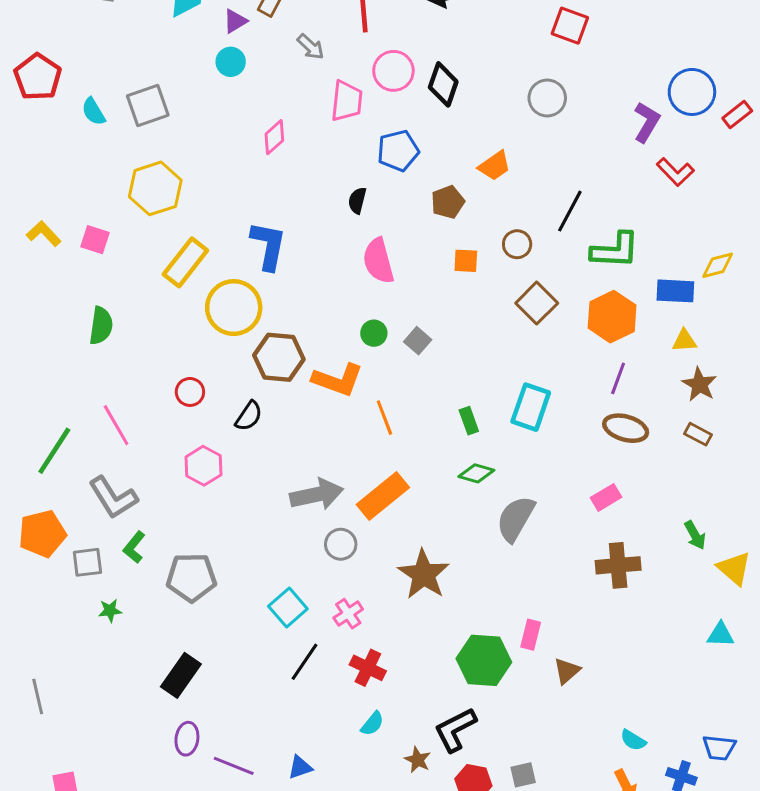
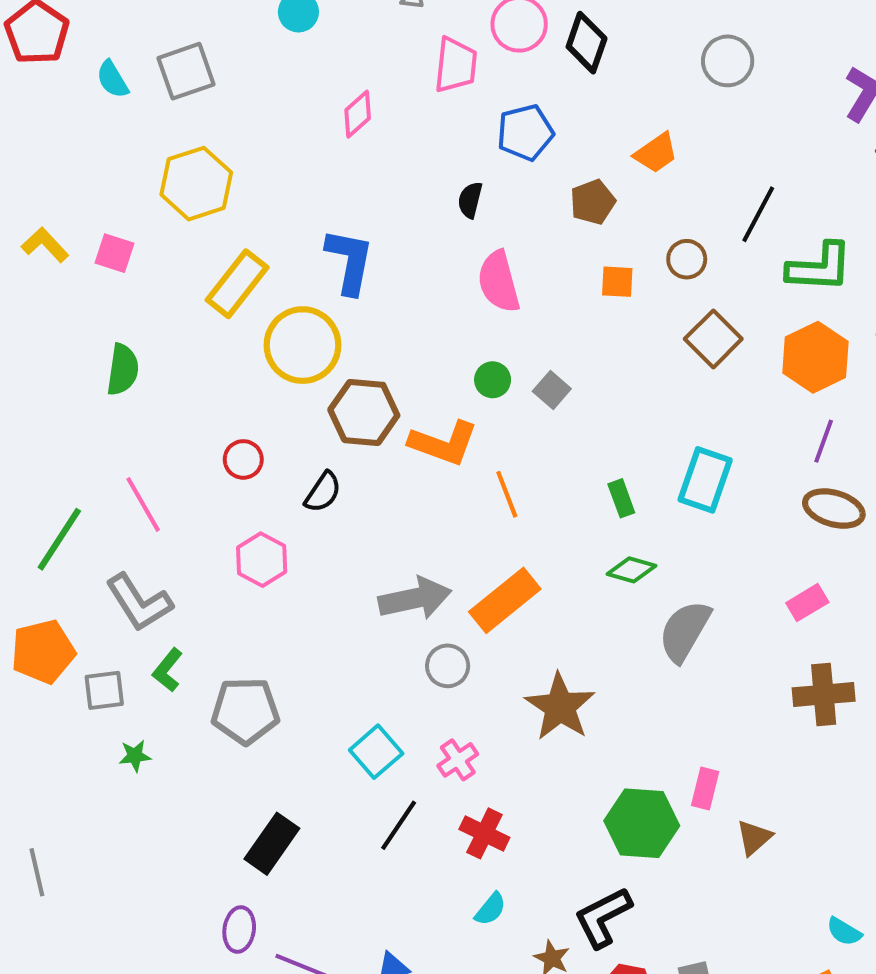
black rectangle: (181, 675) -> (272, 844), moved

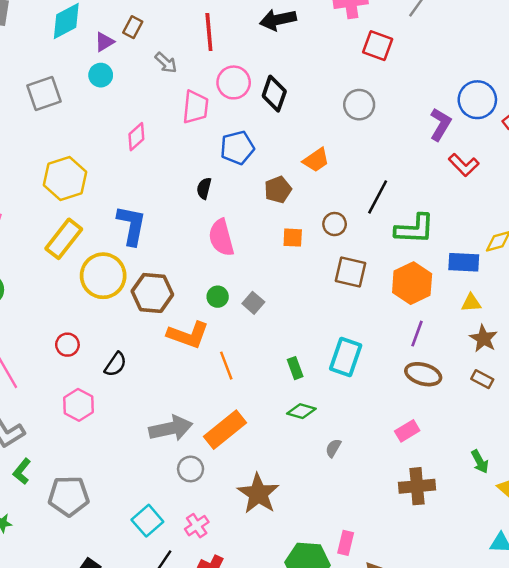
gray square: (186, 71) -> (44, 94), moved
yellow hexagon: (196, 184) -> (65, 178), moved
brown square: (713, 339) -> (351, 272), turned -32
brown hexagon: (364, 412) -> (152, 293), moved
gray semicircle: (685, 631) -> (333, 448), size x0.5

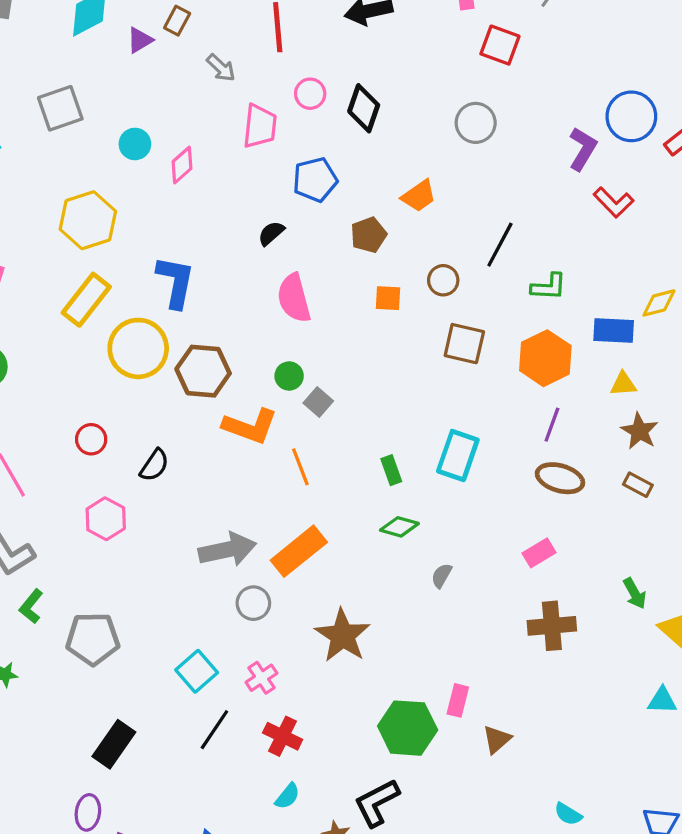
cyan circle: (101, 75) -> (135, 144), moved
pink circle: (234, 82) -> (310, 94), size x0.7
black semicircle: (204, 188) -> (271, 233), turned 35
green L-shape: (415, 229) -> (549, 287), size x0.7
gray square: (253, 303) -> (318, 402), moved

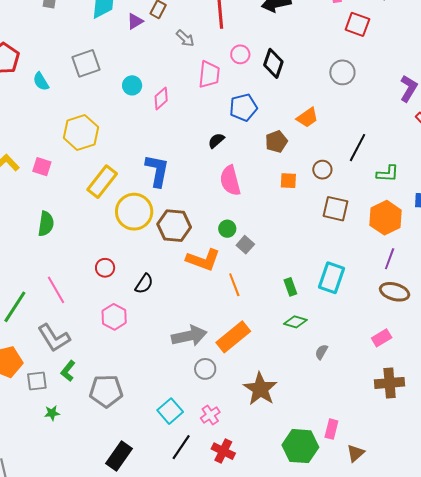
yellow hexagon: (88, 220) -> (81, 133), moved

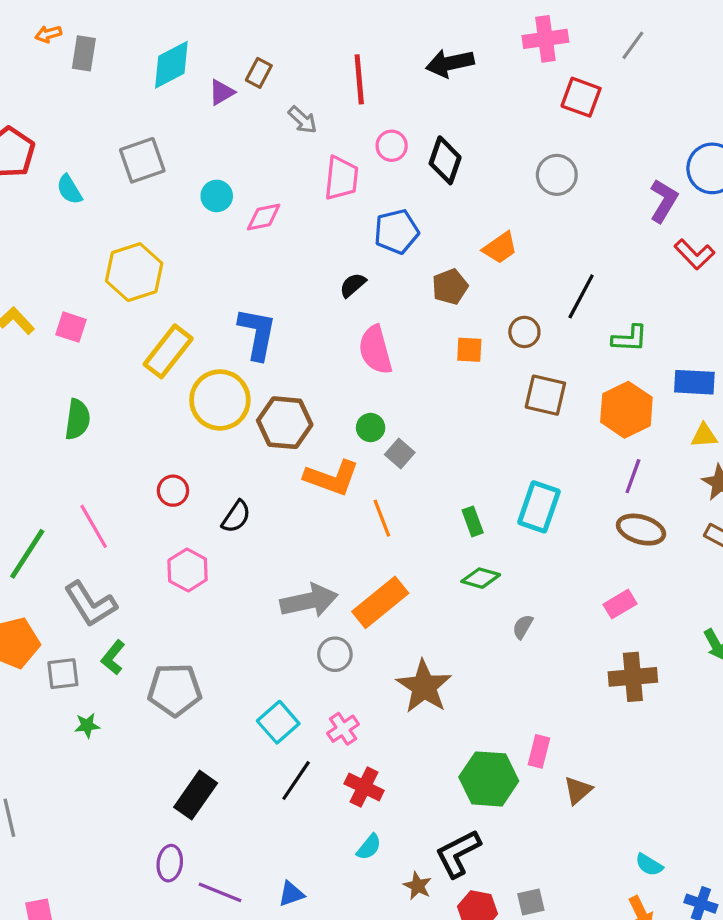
pink diamond: (161, 98) -> (264, 217), turned 30

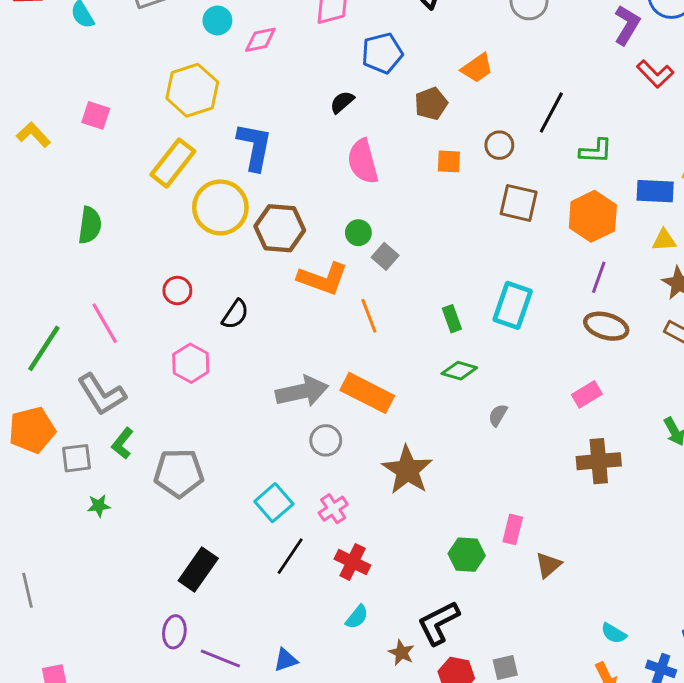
yellow hexagon: (134, 272) -> (192, 90), moved
pink square: (71, 327) -> (96, 115), moved
orange rectangle: (380, 602) -> (367, 393), turned 66
green hexagon: (489, 779) -> (467, 555), size x0.7

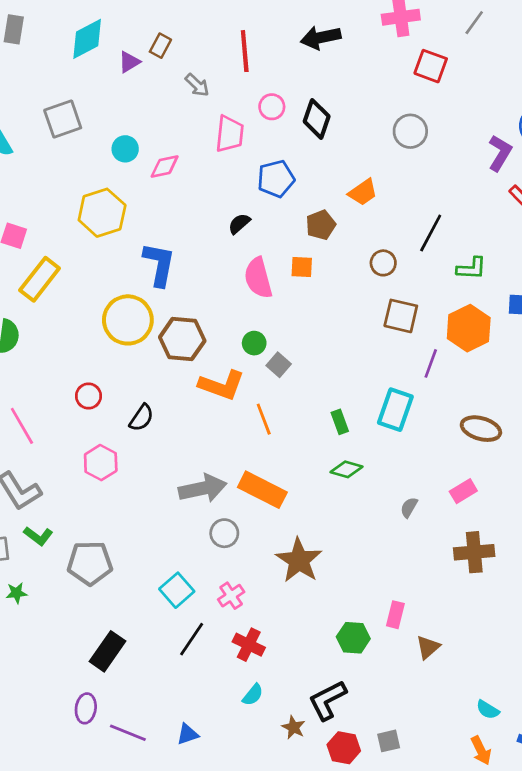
orange square: (449, 161) -> (302, 267), moved
yellow rectangle: (173, 163) -> (40, 279), moved
purple line: (599, 277) -> (431, 363), moved
gray semicircle: (498, 415) -> (409, 507), moved
green L-shape: (122, 443) -> (38, 536), turned -92

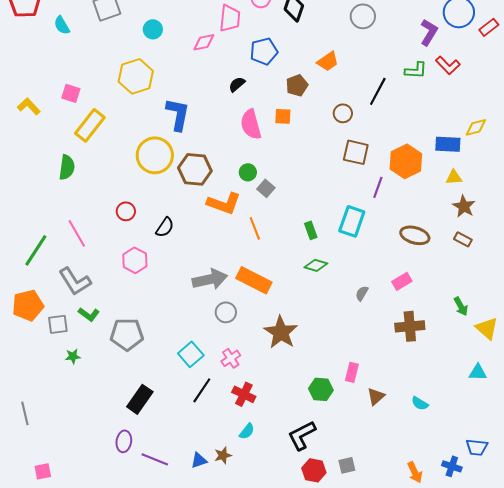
pink diamond: (165, 167) -> (204, 42), moved
green L-shape: (471, 268) -> (416, 70), moved
cyan semicircle: (488, 710) -> (420, 403), moved
brown star: (294, 727) -> (223, 455), moved, turned 30

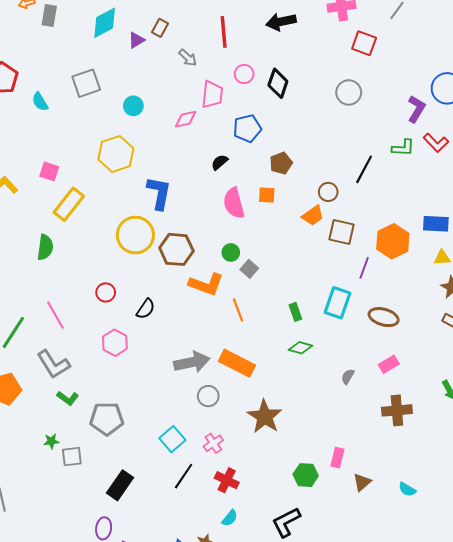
orange trapezoid: (328, 61) -> (313, 216), moved
brown ellipse: (415, 235) -> (384, 317), moved
gray square: (58, 324) -> (72, 457), moved

